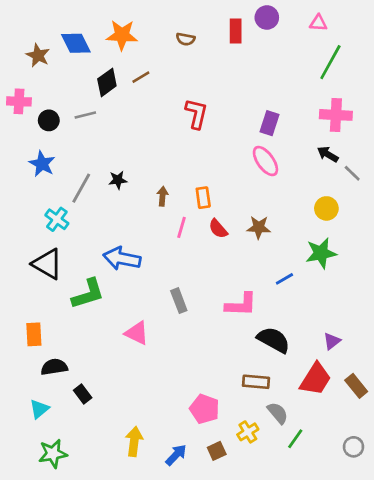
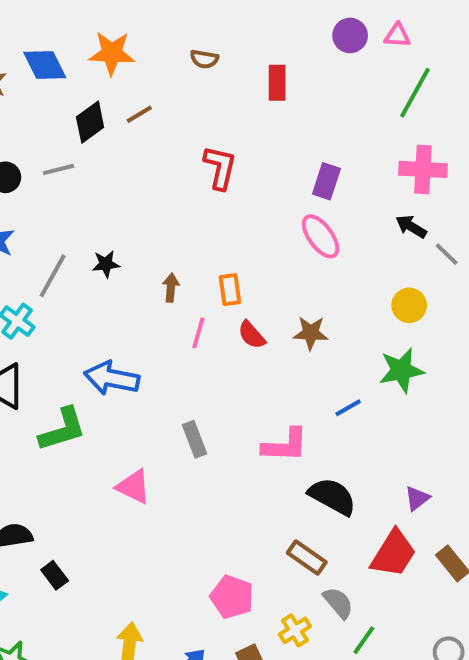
purple circle: (267, 17) -> (350, 35), moved
red rectangle: (236, 31) -> (277, 83), moved
brown rectangle: (256, 382) -> (307, 557), turned 30

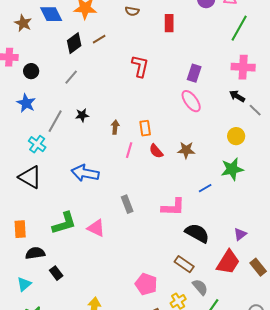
gray line: (59, 169) -> (71, 77), moved, turned -35
green L-shape: (62, 429) -> (64, 223), moved

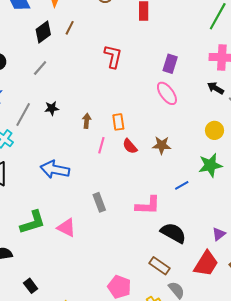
brown line: (99, 39) -> (70, 28), turned -32
black rectangle: (56, 273) -> (31, 286), moved

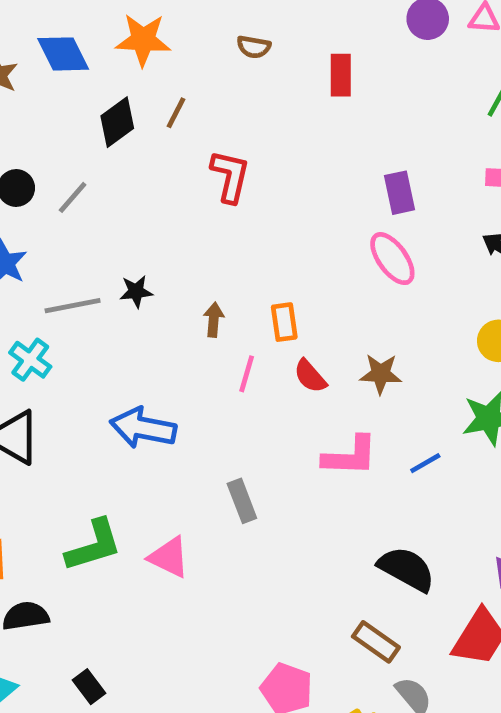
red L-shape: (113, 56) -> (230, 176), moved
purple rectangle: (170, 64) -> (399, 193), turned -30
gray line: (40, 68) -> (73, 197), moved
gray line: (23, 115) -> (73, 306), turned 50
pink L-shape: (148, 205) -> (350, 456), moved

